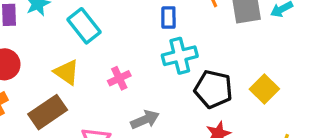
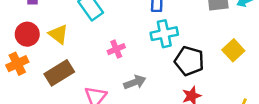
yellow triangle: (67, 72) -> (58, 34), moved
yellow square: (264, 89) -> (233, 50), moved

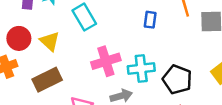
cyan cross: (164, 34) -> (141, 68), moved
pink cross: (116, 49) -> (106, 61), size x1.6

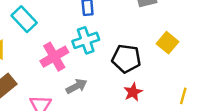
cyan cross: (141, 68) -> (86, 40), moved

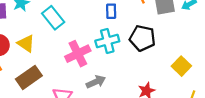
yellow square: (167, 43) -> (181, 66), moved
black pentagon: (126, 59) -> (142, 38), moved

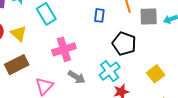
cyan cross: (107, 41) -> (110, 71), moved, turned -30
gray arrow: (96, 82) -> (77, 77), turned 48

